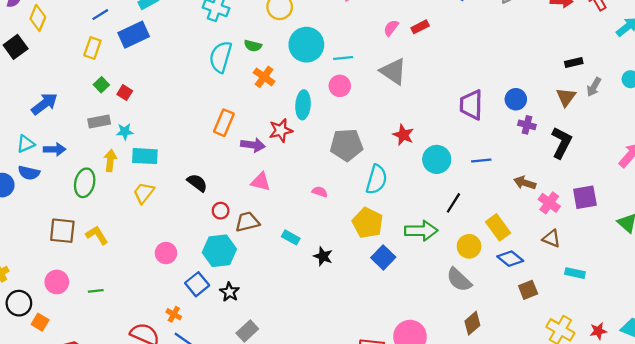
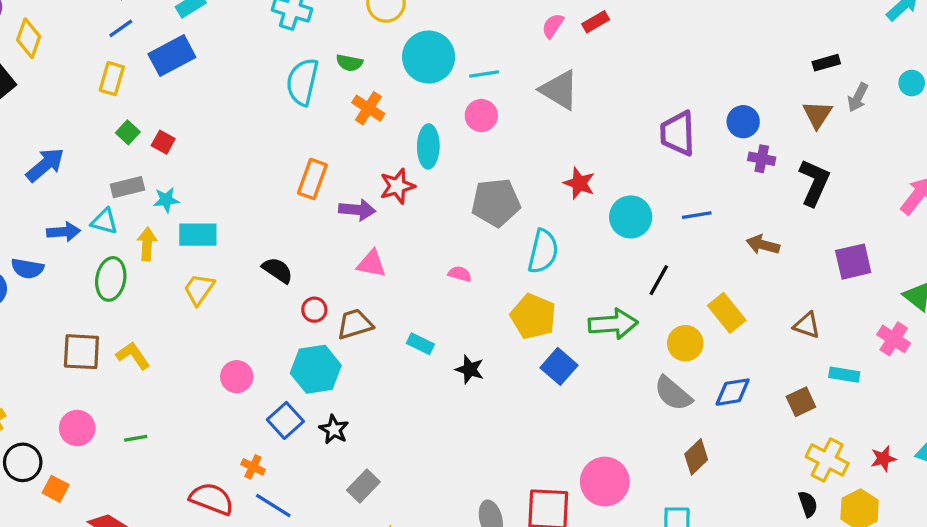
cyan triangle: (26, 144) -> (104, 221), moved, turned 42
pink cross: (549, 203) -> (894, 339), moved
blue diamond: (510, 259) -> (733, 392), moved, turned -45
brown square: (528, 290) -> (801, 402), moved

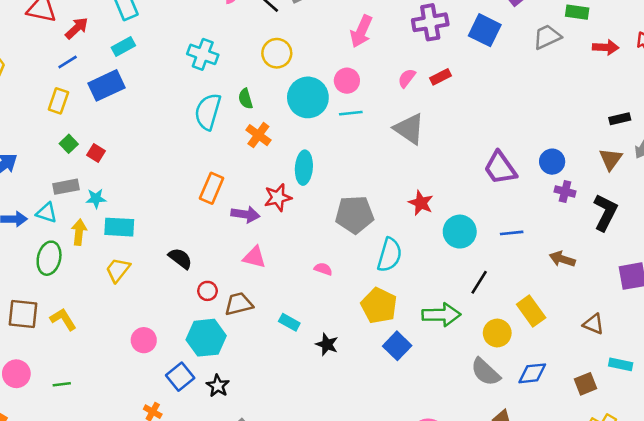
green semicircle: (349, 63) -> (246, 99), turned 60
pink circle: (481, 116) -> (347, 81), moved
purple trapezoid: (678, 133) -> (500, 168), turned -36

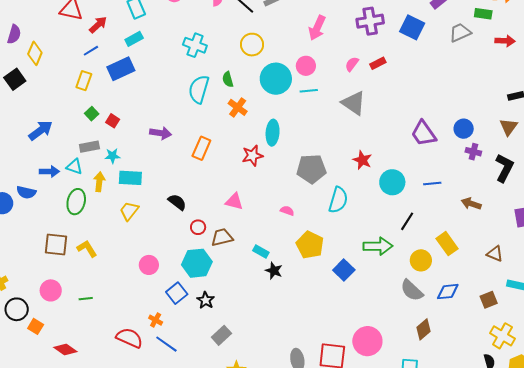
purple arrow: (245, 214) -> (161, 133), moved
yellow pentagon: (379, 306) -> (310, 245), moved
black star: (327, 344) -> (274, 271), moved

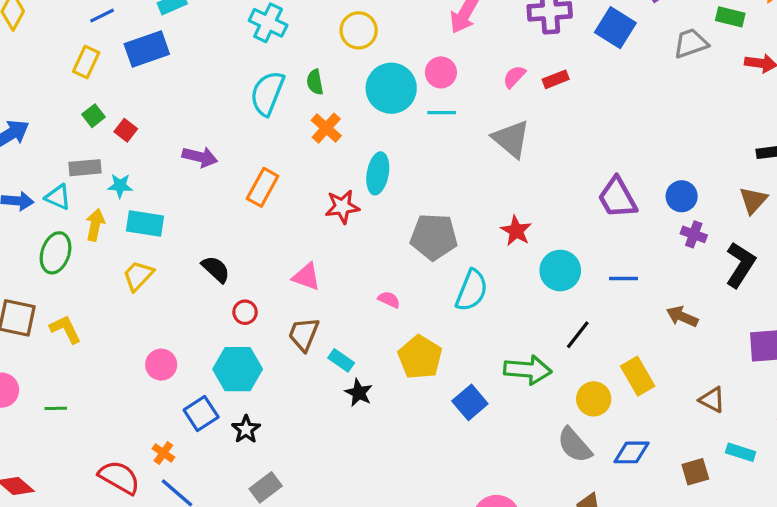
brown trapezoid: (222, 237) -> (304, 334), moved, turned -60

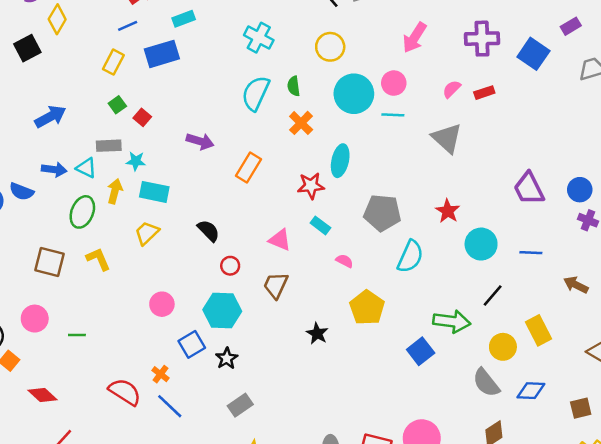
yellow L-shape: (65, 329) -> (98, 259), moved
cyan rectangle: (341, 360) -> (320, 225), moved
blue square: (470, 402) -> (421, 351), moved

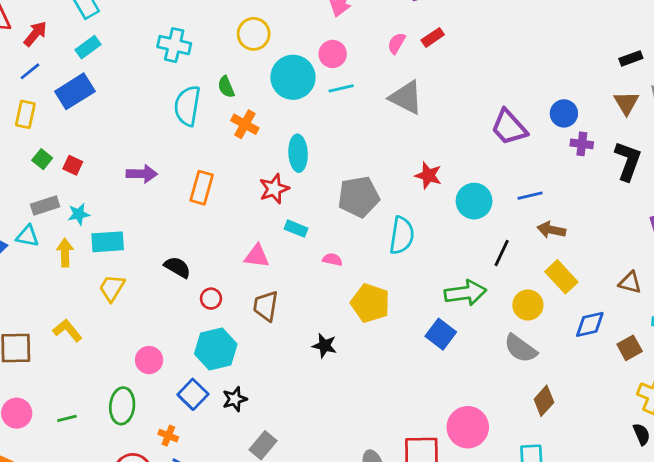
green ellipse: (82, 212) -> (122, 406), moved
brown arrow: (576, 285) -> (551, 230), moved
black star: (227, 358) -> (235, 399), turned 30
blue diamond: (531, 391) -> (590, 324), moved

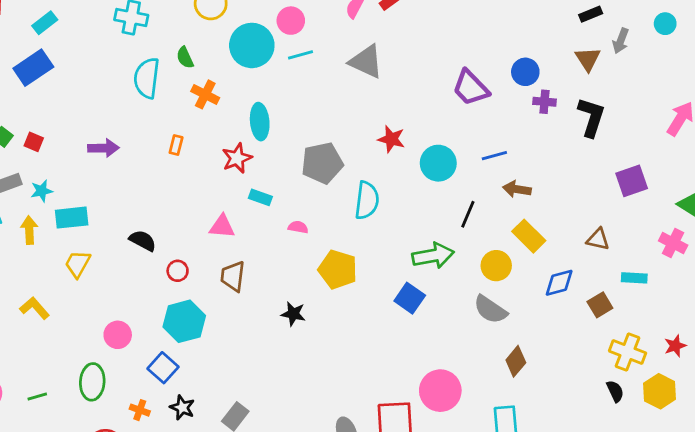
orange rectangle: (202, 188) -> (176, 145), moved, size x0.6
black star: (235, 399) -> (182, 408), moved, turned -30

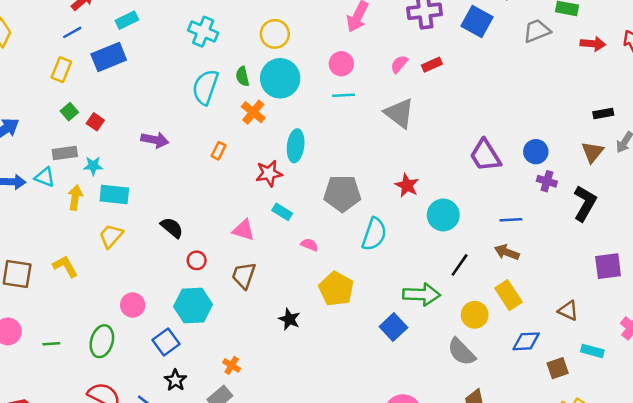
cyan circle: (252, 45) -> (280, 78), moved
blue line: (494, 156) -> (511, 220), moved
orange cross: (140, 410) -> (232, 365), moved

